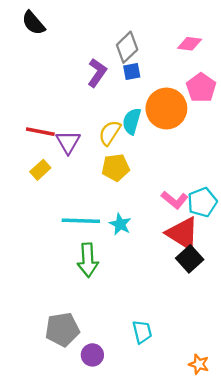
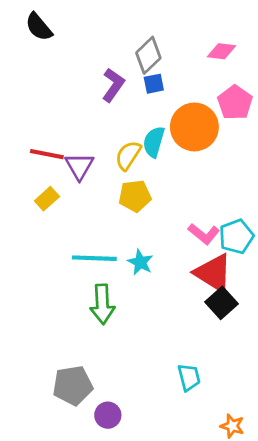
cyan trapezoid: (142, 332) -> (189, 377), moved

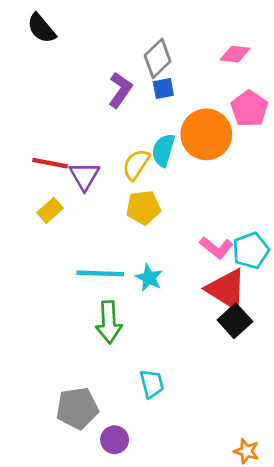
cyan trapezoid: (189, 377) -> (152, 384), moved

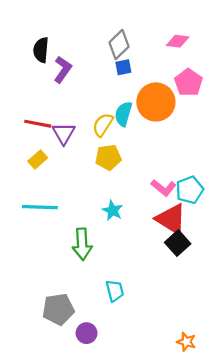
black semicircle: (41, 28) -> (41, 50), moved, turned 45
purple L-shape: (120, 90) -> (63, 69), moved
cyan line: (100, 273) -> (40, 207), moved

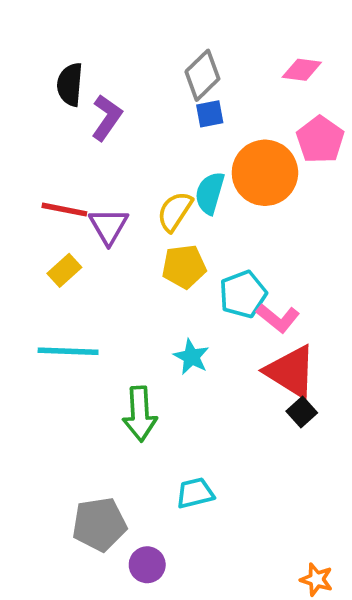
cyan pentagon: (190, 190) -> (243, 294), moved
black square: (178, 243) -> (302, 412), size x0.7
cyan trapezoid: (115, 291) -> (195, 493), turned -90

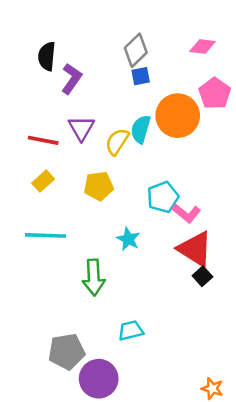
purple triangle: (109, 226) -> (81, 128), moved
yellow pentagon: (184, 267) -> (99, 186), moved
purple circle: (147, 565) -> (99, 379), size x1.6

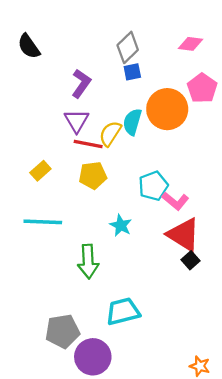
black semicircle: (47, 56) -> (29, 46), moved, turned -40
purple L-shape: (71, 79) -> (81, 84), moved
red line: (43, 140) -> (88, 144), moved
cyan trapezoid: (131, 331) -> (123, 311), size x1.4

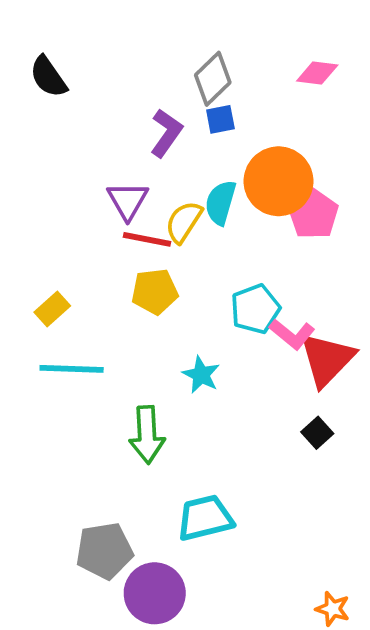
purple L-shape: (81, 84) -> (166, 133), moved
pink pentagon: (202, 88) -> (313, 214), moved
yellow rectangle: (40, 171) -> (52, 309), moved
red triangle: (184, 235) -> (327, 359), moved, turned 42

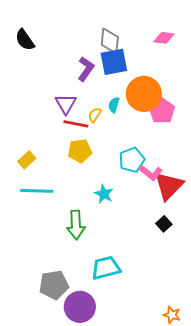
gray diamond: (213, 79) -> (110, 41), turned -40
blue square: (220, 119) -> (114, 62), size x1.8
cyan semicircle: (220, 203) -> (114, 105), size x0.7
yellow semicircle: (184, 222) -> (95, 115), size x0.7

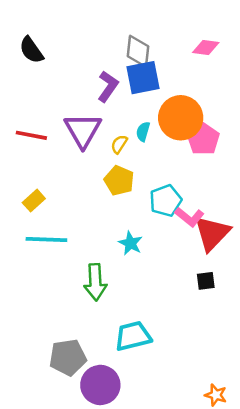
purple triangle: (66, 104) -> (83, 130), size x1.4
red line: (76, 124) -> (31, 135), moved
yellow pentagon: (80, 151) -> (119, 181), moved, turned 30
black square: (164, 224) -> (206, 281), turned 35

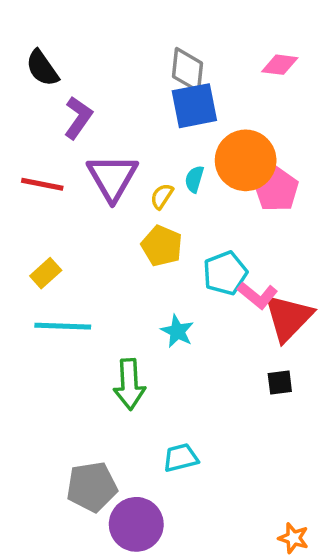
purple L-shape: (108, 86) -> (78, 118), moved
cyan trapezoid: (133, 336) -> (181, 458), size x0.7

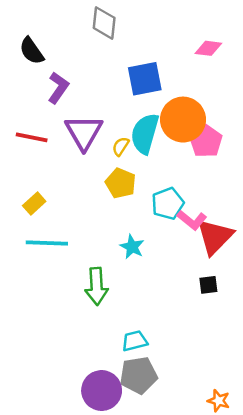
gray diamond: (188, 70) -> (104, 23), moved
cyan semicircle: (194, 179) -> (145, 134), size x2.0
gray pentagon: (92, 487) -> (138, 375), moved

